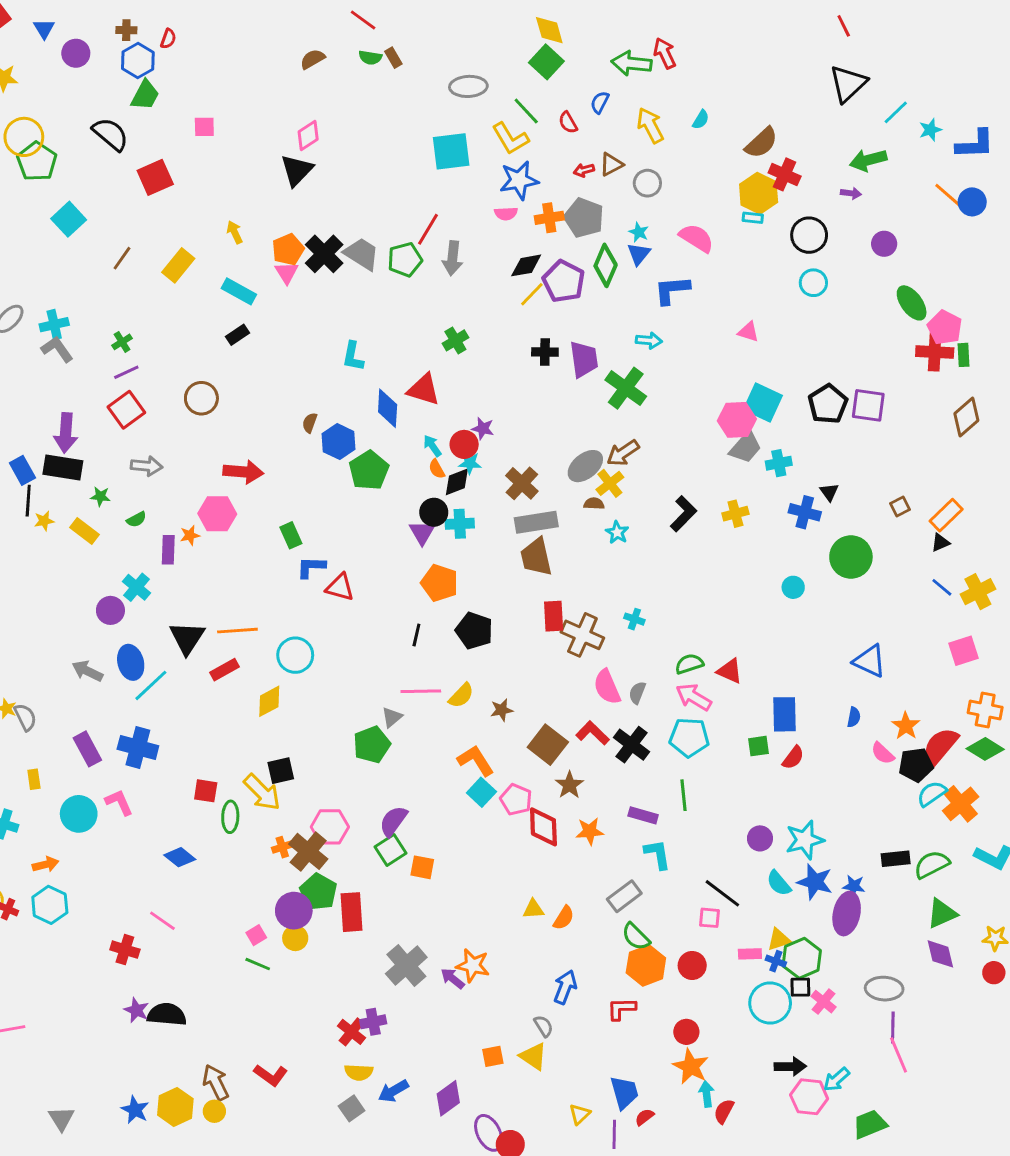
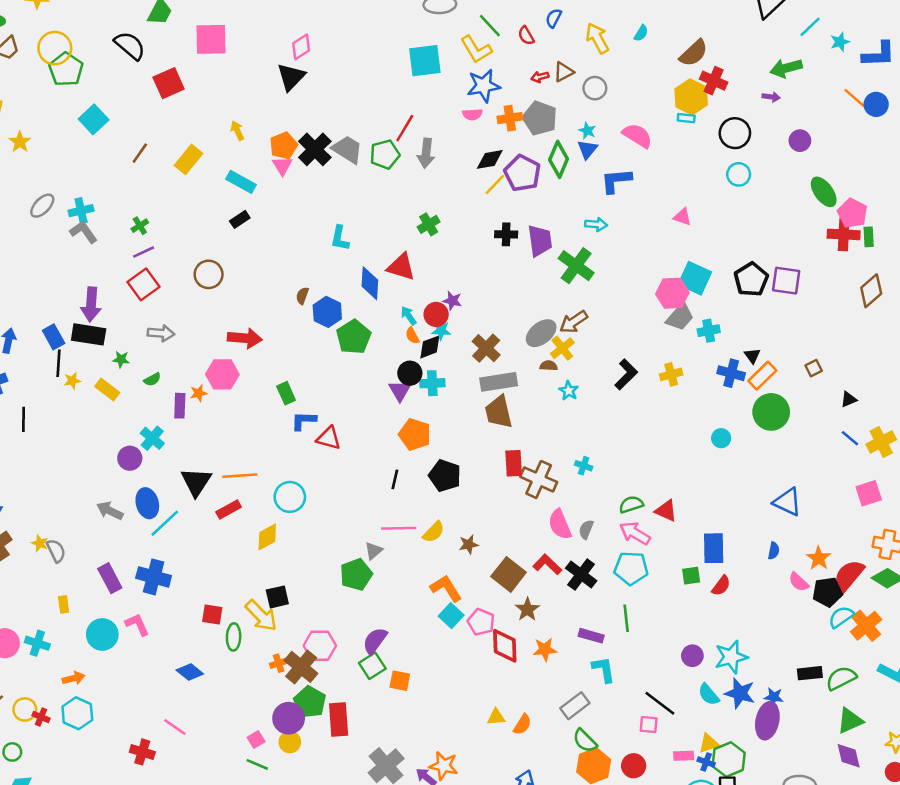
pink square: (204, 127) -> (211, 39), size x1.8
orange rectangle: (946, 515) -> (762, 376), moved

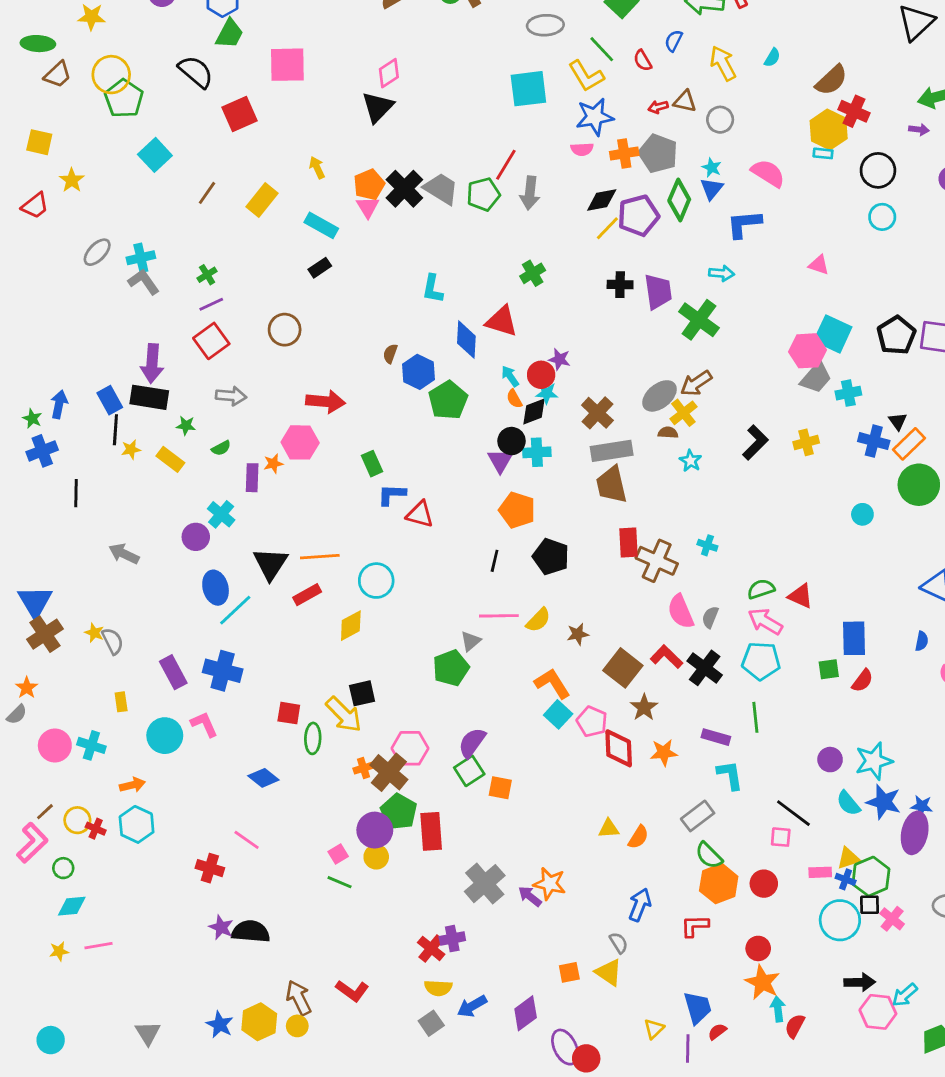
brown triangle: (564, 72) -> (685, 101), turned 40
purple pentagon: (522, 173) -> (638, 215), turned 30
gray arrow: (110, 511) -> (124, 554), moved

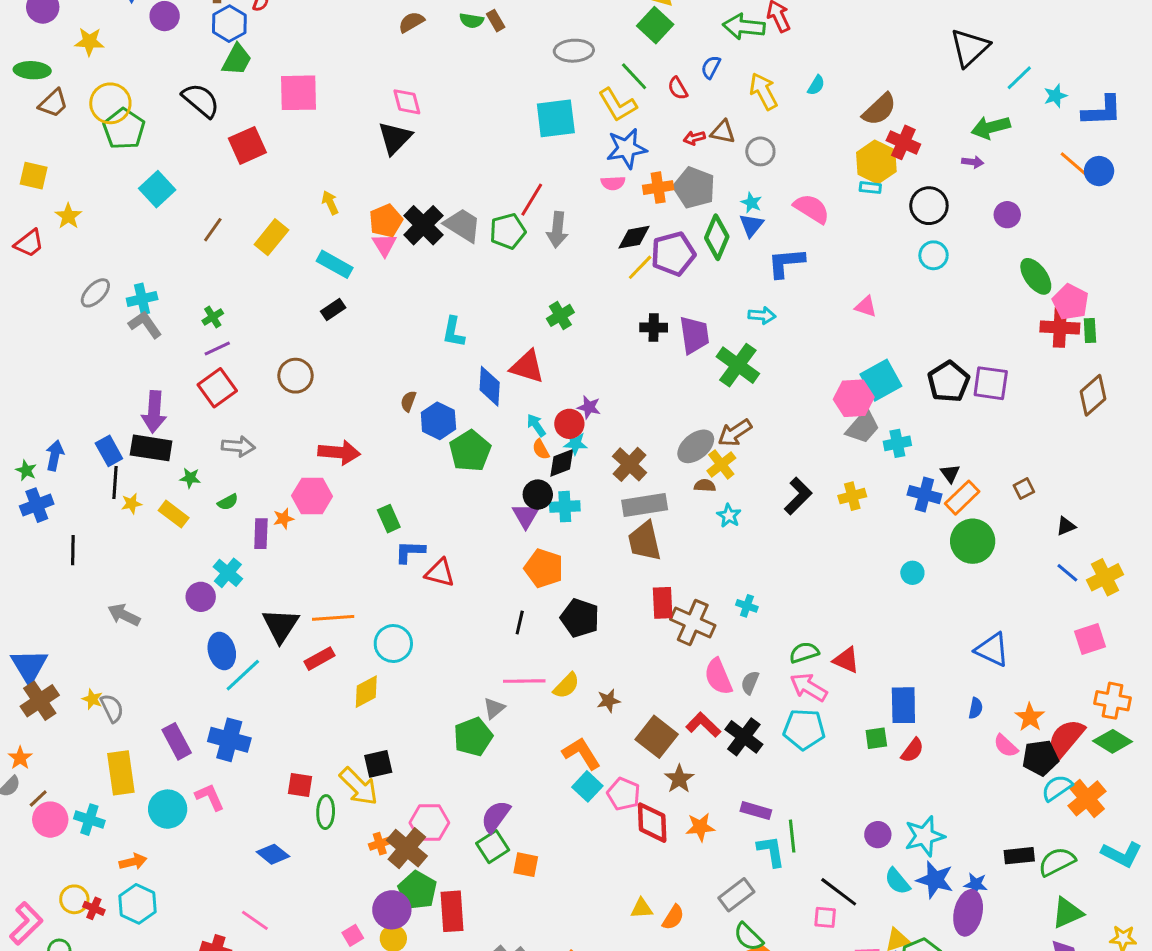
pink diamond: (389, 73) -> (407, 102), turned -72
cyan square: (833, 334) -> (881, 380), turned 36
yellow rectangle: (121, 702) -> (121, 773), size x2.0
green line: (755, 717) -> (792, 836), moved
brown line: (45, 812) -> (38, 798), moved

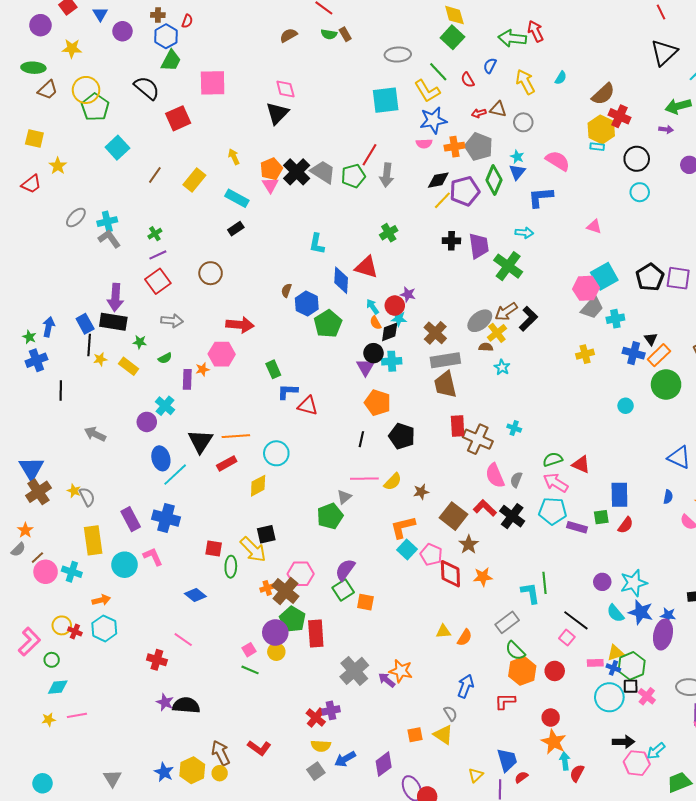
black L-shape: (798, 496) -> (528, 319), moved
orange L-shape: (581, 753) -> (403, 527), turned -72
purple rectangle: (756, 811) -> (577, 527), moved
pink square: (825, 917) -> (567, 638), turned 35

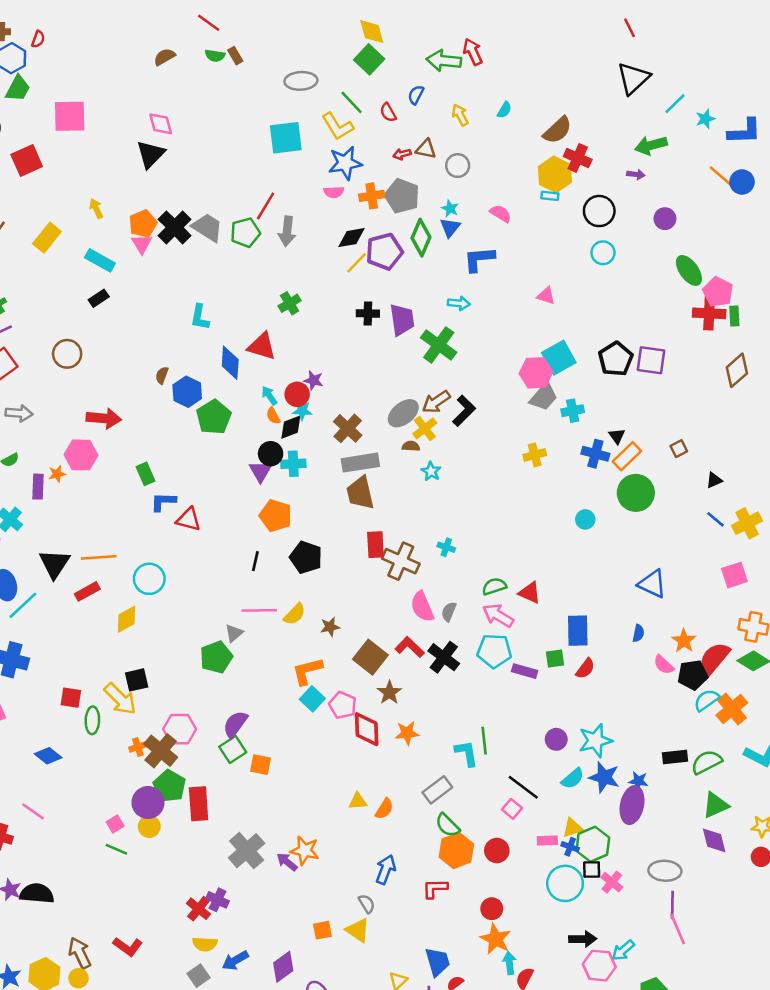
yellow arrow: (525, 82) -> (460, 115), size x0.7
pink semicircle: (558, 161) -> (501, 214), size x0.7
cyan semicircle: (615, 613) -> (573, 778), turned -90
purple cross: (331, 710) -> (218, 900), turned 36

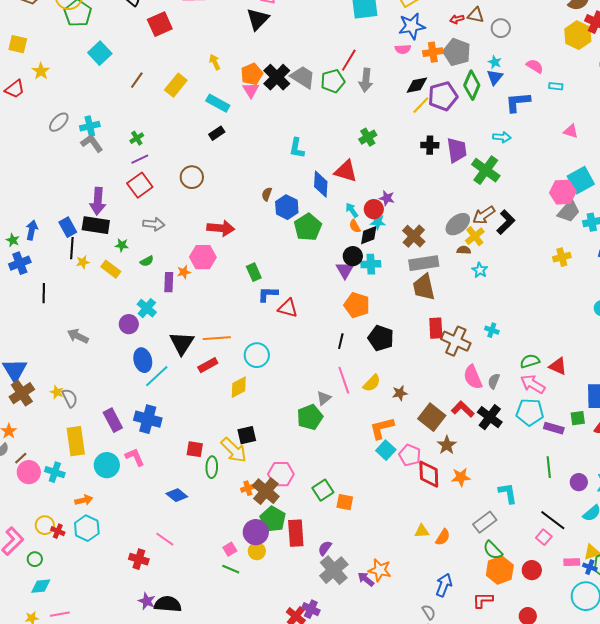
cyan rectangle: (550, 196) -> (556, 86), moved
pink line: (259, 610) -> (344, 380), turned 72
purple semicircle: (235, 724) -> (325, 548), moved, size x0.7
green line: (484, 741) -> (549, 467), moved

